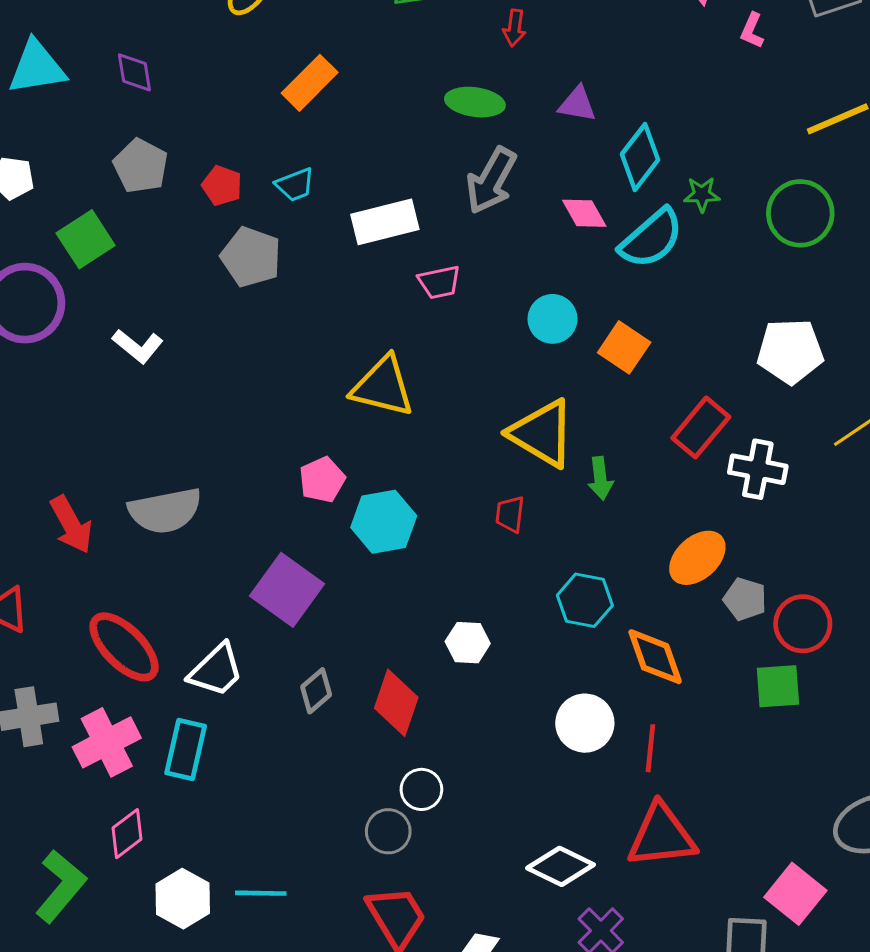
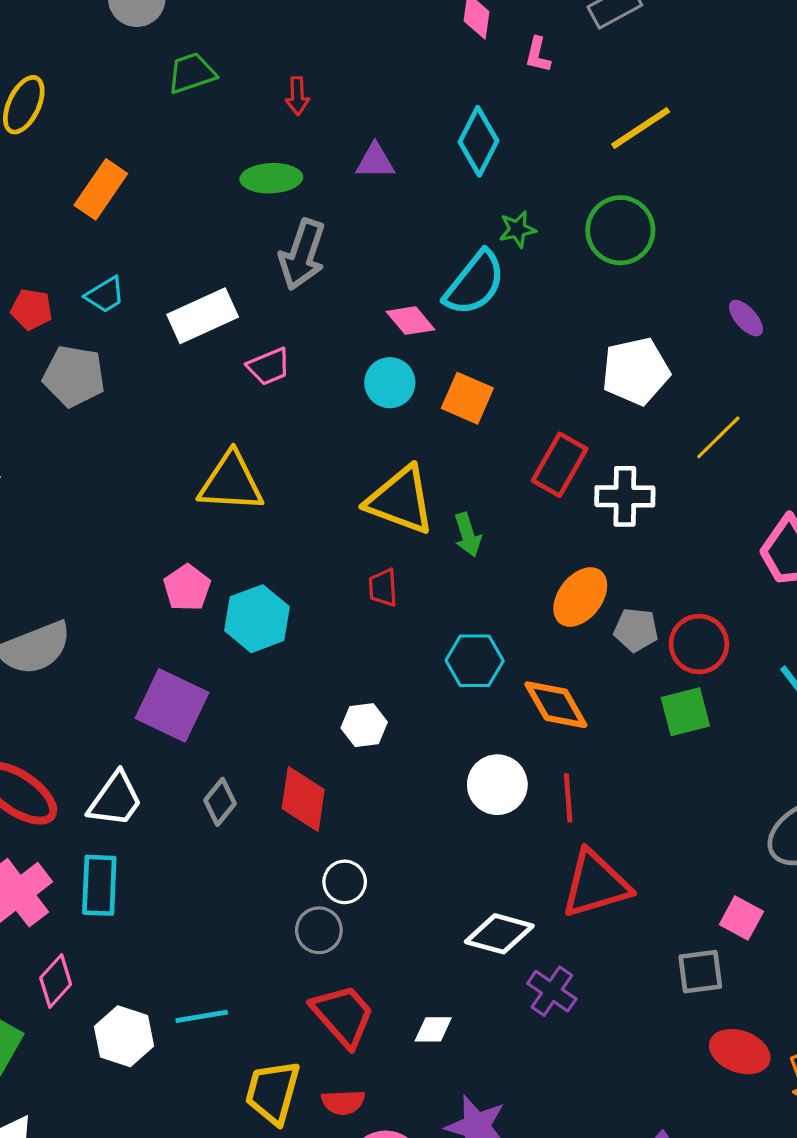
cyan diamond: (640, 157) -> (478, 141), moved
pink diamond: (584, 213) -> (411, 321), moved
pink square: (795, 894) -> (741, 918), size x0.7

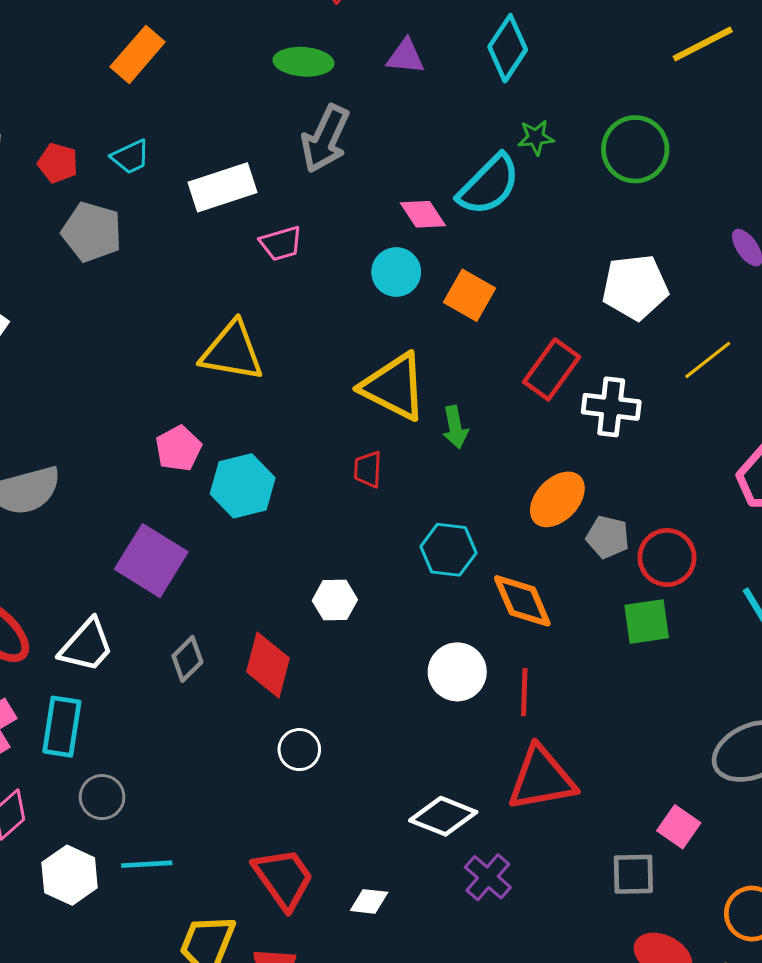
yellow line: (641, 128) -> (703, 44), moved
gray circle: (319, 930) -> (102, 797), moved

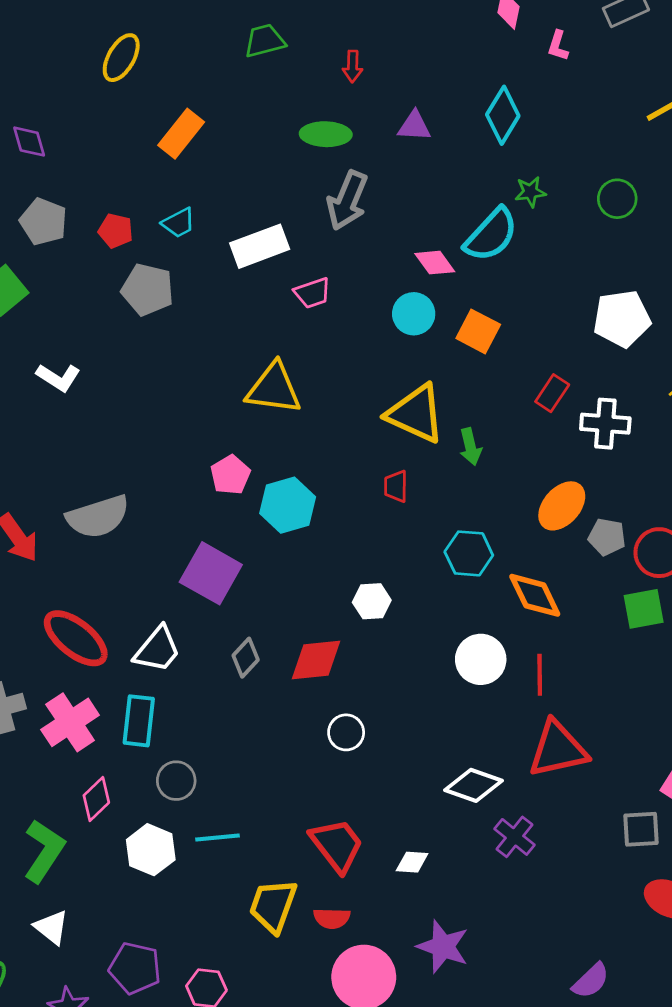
green circle: (635, 149) -> (617, 199), size x0.7
red rectangle: (552, 369) -> (552, 393), size x0.7
red diamond: (268, 665) -> (316, 660), turned 72

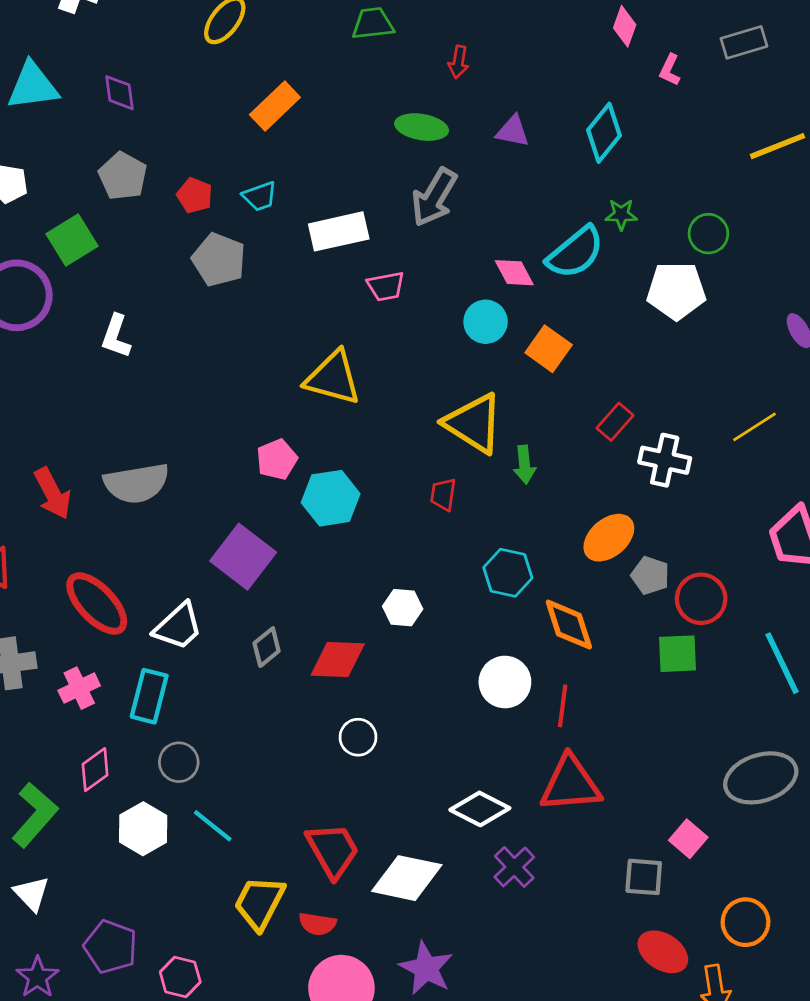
white pentagon: (622, 319) -> (676, 291), moved
white L-shape: (58, 377) -> (116, 336), turned 69
pink cross: (70, 722) -> (79, 688), size x0.7
cyan line: (217, 838) -> (213, 826), turned 36
white diamond: (412, 862) -> (407, 878), size x2.0

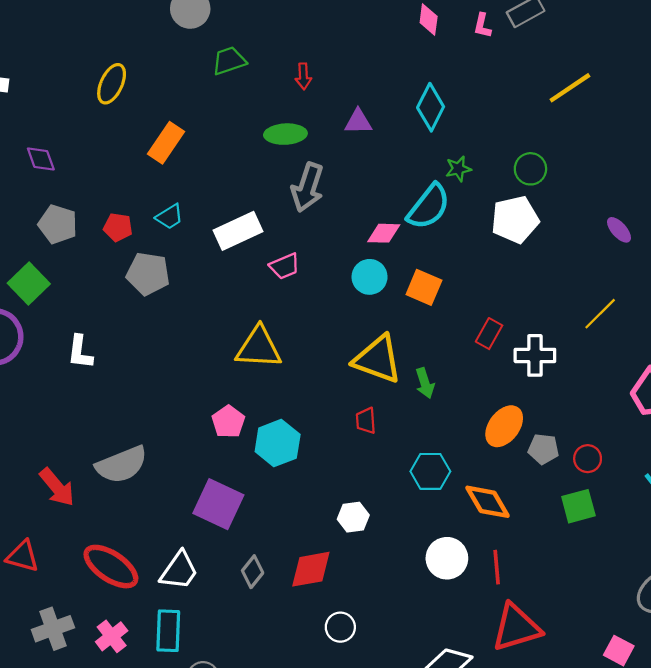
pink L-shape: (670, 70) -> (482, 26), moved
pink diamond: (514, 273) -> (384, 233), turned -48
red circle: (701, 599) -> (588, 459), size x0.7

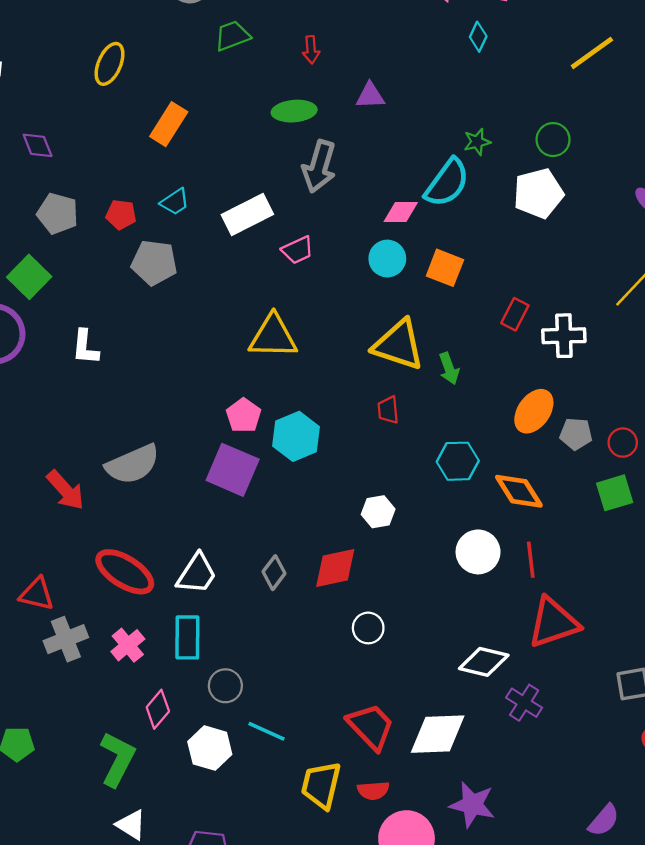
cyan diamond: (431, 107) -> (478, 37), moved, size x0.6
purple square: (218, 504) -> (233, 470), moved
red triangle: (23, 556) -> (37, 594), moved

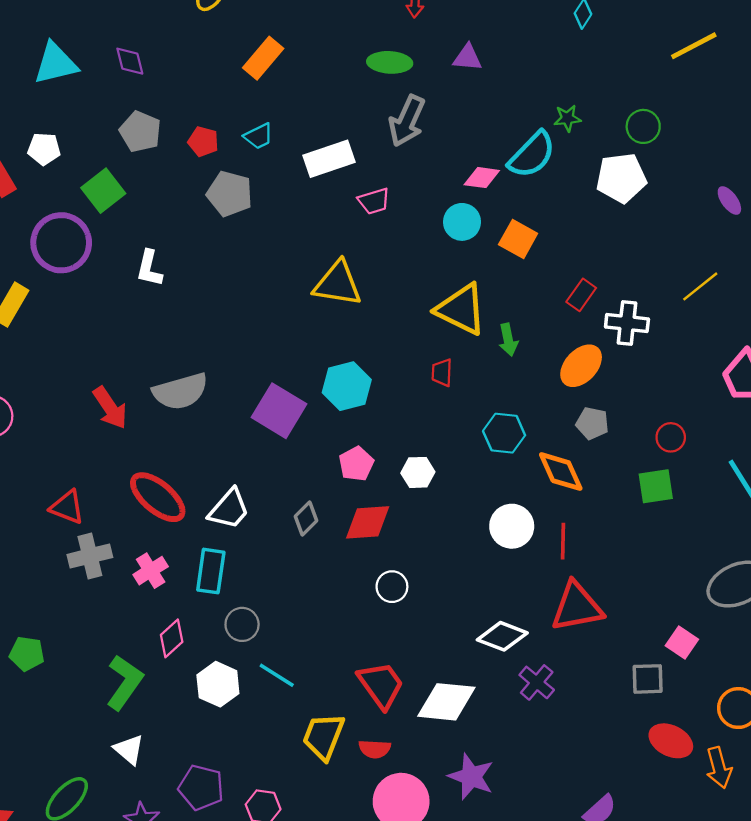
orange ellipse: (534, 411) -> (581, 366), moved
pink pentagon: (244, 415) -> (356, 464), moved
gray pentagon: (576, 434) -> (592, 423), moved

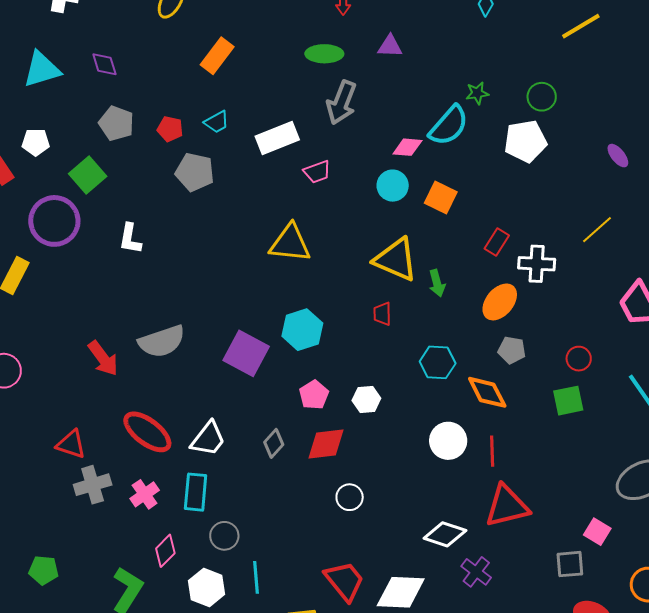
cyan line: (277, 675) -> (256, 577), turned 56

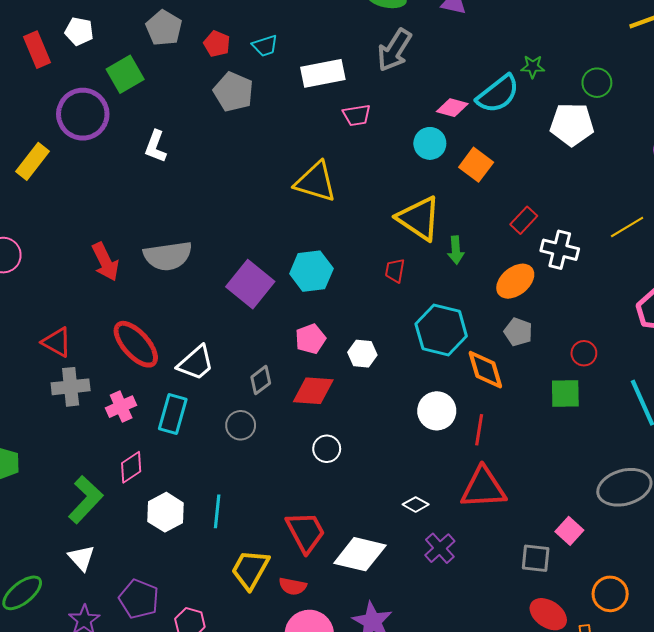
cyan hexagon: (438, 362) -> (441, 330), size x1.4
white diamond: (445, 534) -> (416, 504), size x0.6
gray circle: (224, 536) -> (241, 425), moved

